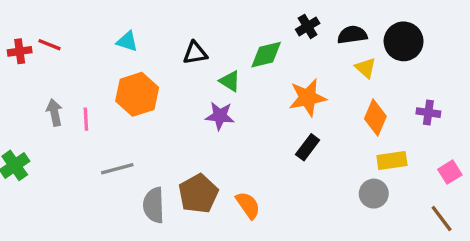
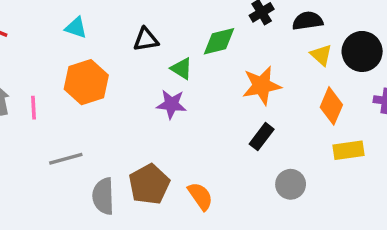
black circle: (404, 41) -> (362, 51), moved
gray circle: (374, 194) -> (291, 184), moved

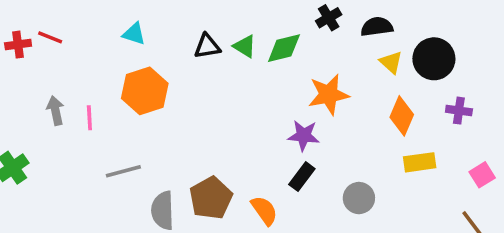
green triangle: (182, 68) -> (245, 46), moved
purple star: (171, 104) -> (304, 136), moved
black rectangle: (262, 137) -> (302, 177), moved

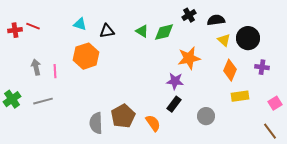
black triangle: (207, 46) -> (107, 31), moved
gray line: (123, 171) -> (43, 101), moved

